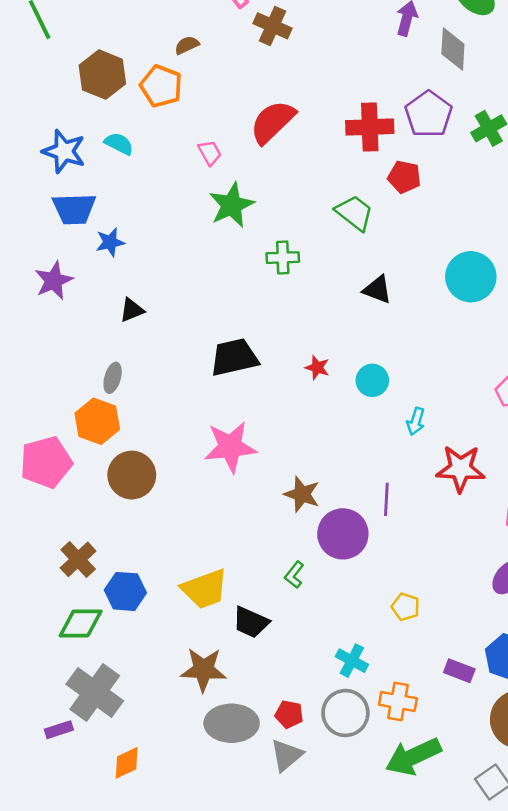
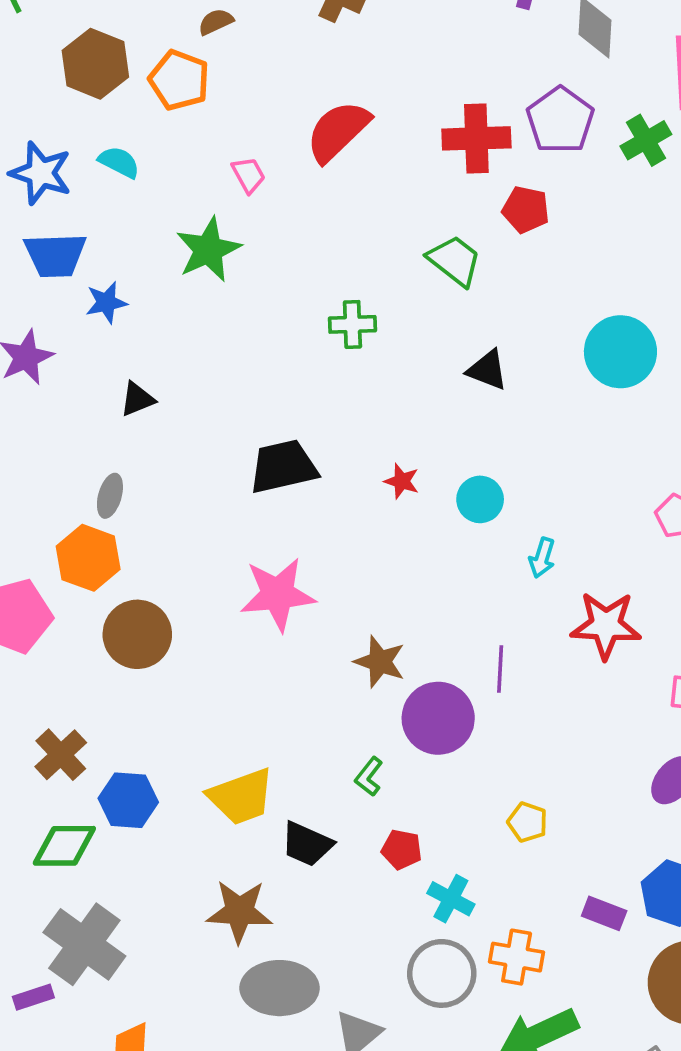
green star: (232, 205) -> (208, 250), moved
red pentagon: (289, 714) -> (402, 849), moved

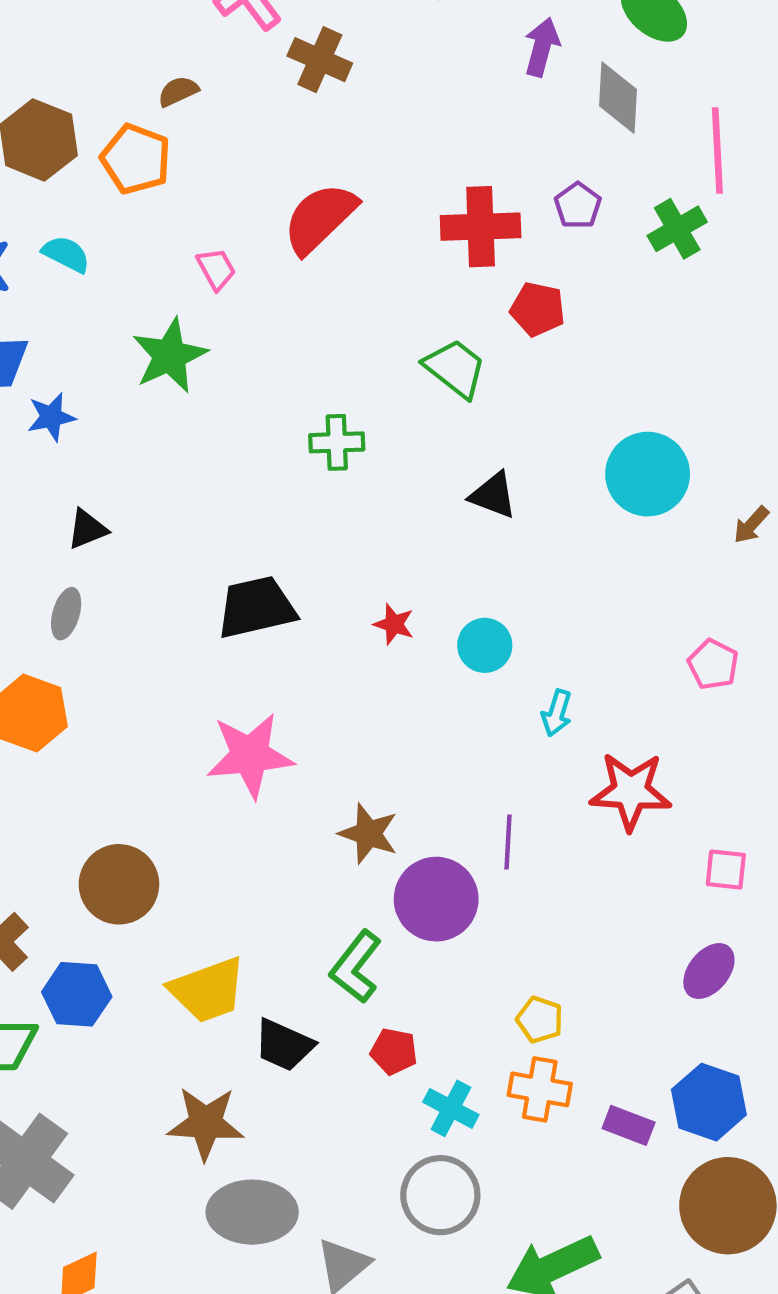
purple pentagon: (560, 120) -> (578, 206), size x0.6
gray ellipse: (110, 496) -> (66, 614), moved
brown circle: (137, 634) -> (119, 884), moved
green L-shape: (369, 777) -> (356, 967), size x1.6
orange cross: (517, 957) -> (540, 1089), moved

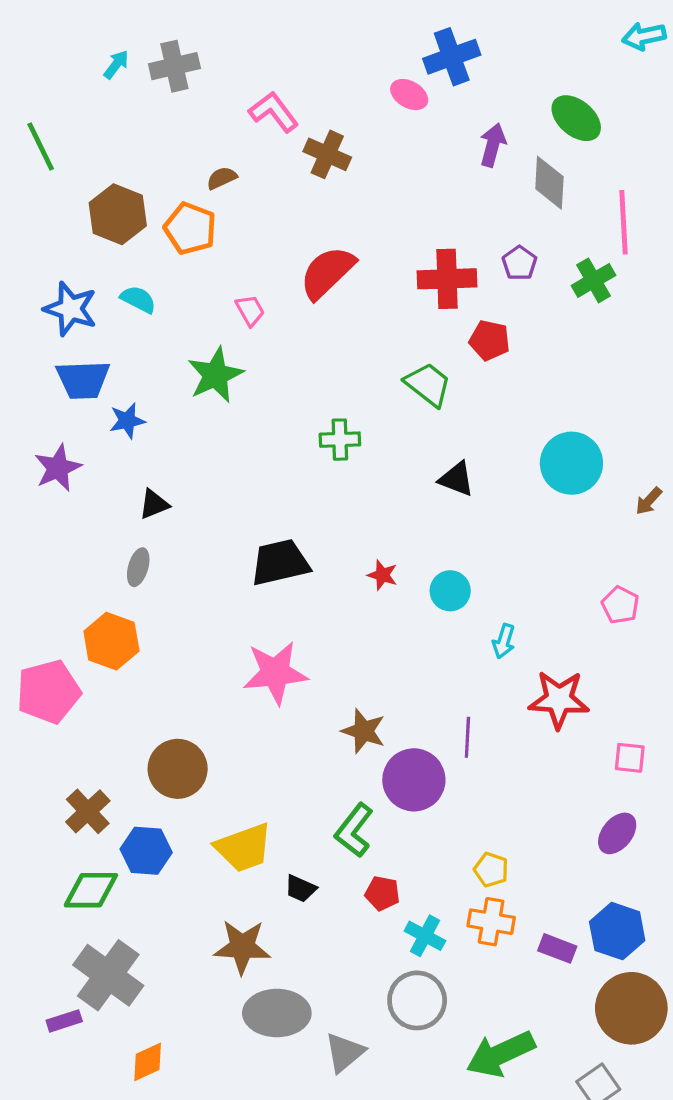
black trapezoid: (284, 1045) -> (300, 889), size x0.7

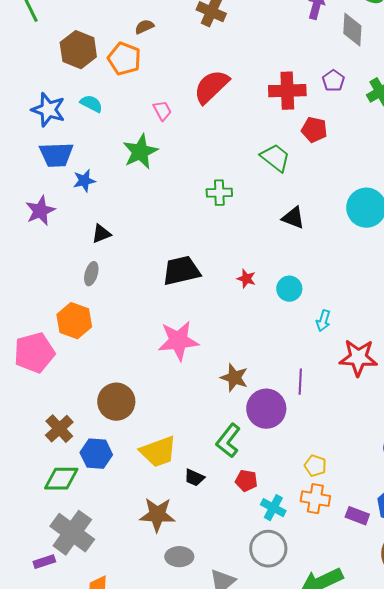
gray ellipse: (277, 1013) -> (179, 557), size x0.7

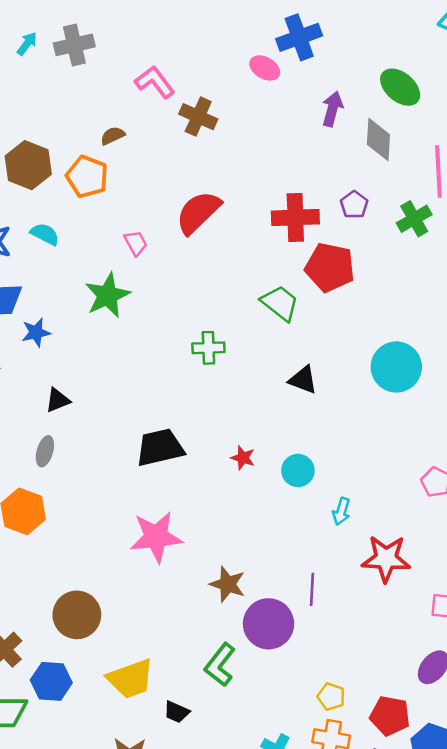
red pentagon: (314, 130) -> (330, 267), size x1.5
red pentagon: (246, 481) -> (390, 716), moved, size x1.4

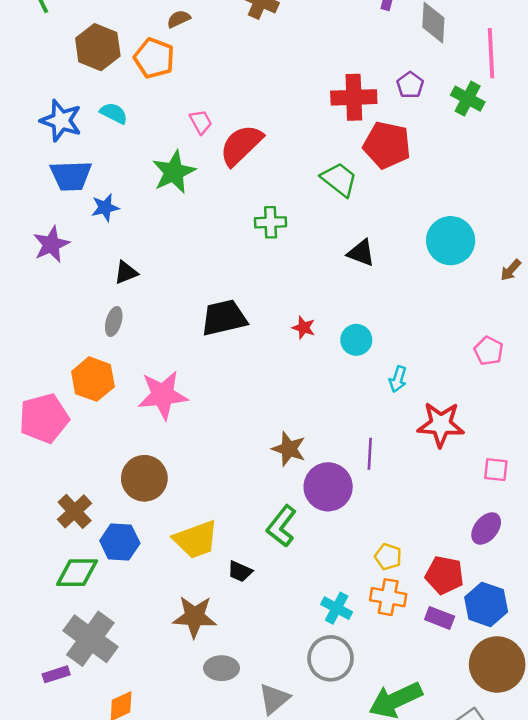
red semicircle: (198, 212) -> (241, 145), moved
green cross: (414, 219) -> (468, 99), turned -32
pink star: (156, 537) -> (163, 395), moved

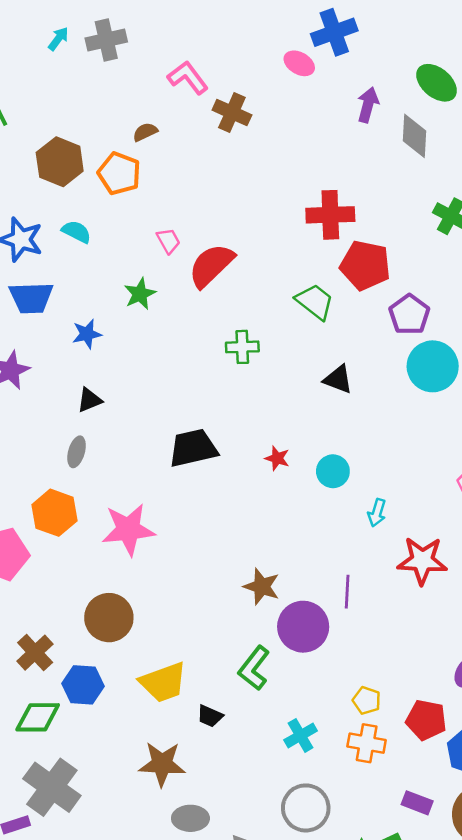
purple pentagon: (410, 85) -> (409, 315), moved, size x1.4
green star: (174, 172) -> (140, 294), size x0.7
blue star: (105, 208) -> (87, 334), moved
cyan cross: (337, 608) -> (301, 735), moved, turned 32
purple rectangle: (440, 618) -> (417, 803), moved

